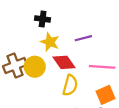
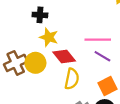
purple line: (83, 38) -> (102, 56), moved, turned 49
pink line: (102, 67) -> (98, 40), moved

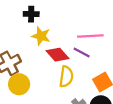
purple line: (102, 56) -> (82, 52), moved
yellow circle: (35, 63) -> (19, 84), moved

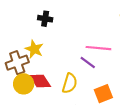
yellow star: (41, 36) -> (34, 49), moved
red diamond: (57, 55) -> (40, 81), moved

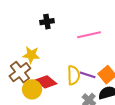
black cross: (45, 19) -> (47, 22), moved
purple line: (88, 62) -> (88, 75), moved

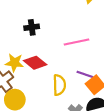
purple line: (88, 75) -> (85, 74), moved
red diamond: (46, 82) -> (35, 63), moved

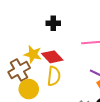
yellow semicircle: (59, 85) -> (54, 76), moved

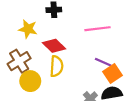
yellow star: (33, 54) -> (28, 29), moved

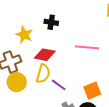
red diamond: (54, 46) -> (45, 55), turned -45
purple line: (103, 62) -> (59, 85), moved

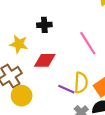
pink line: (87, 47) -> (88, 43), turned 65
yellow semicircle: (43, 74) -> (81, 83), moved

